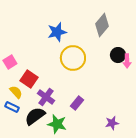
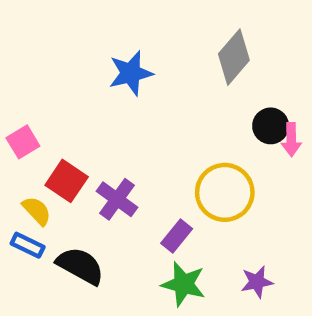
yellow circle: (73, 58) -> (225, 192), moved
purple cross: (46, 97) -> (117, 199), moved
black semicircle: (35, 116) -> (80, 266), turned 65
green star: (57, 124) -> (183, 284), moved

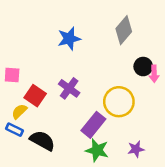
pink square: (23, 142) -> (12, 75), turned 35
purple cross: (117, 199) -> (69, 88), moved
yellow semicircle: (37, 211) -> (19, 111), turned -91
purple rectangle: (177, 236) -> (93, 125), size x1.5

